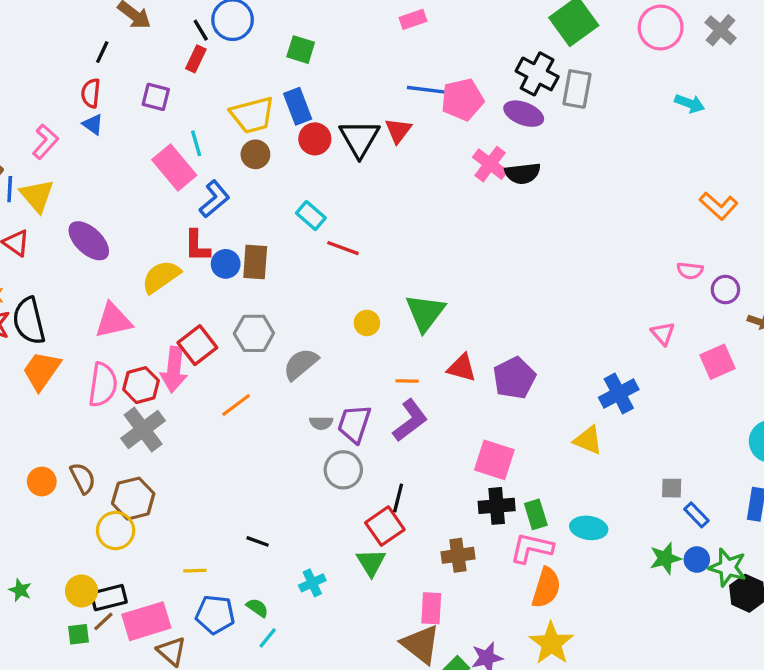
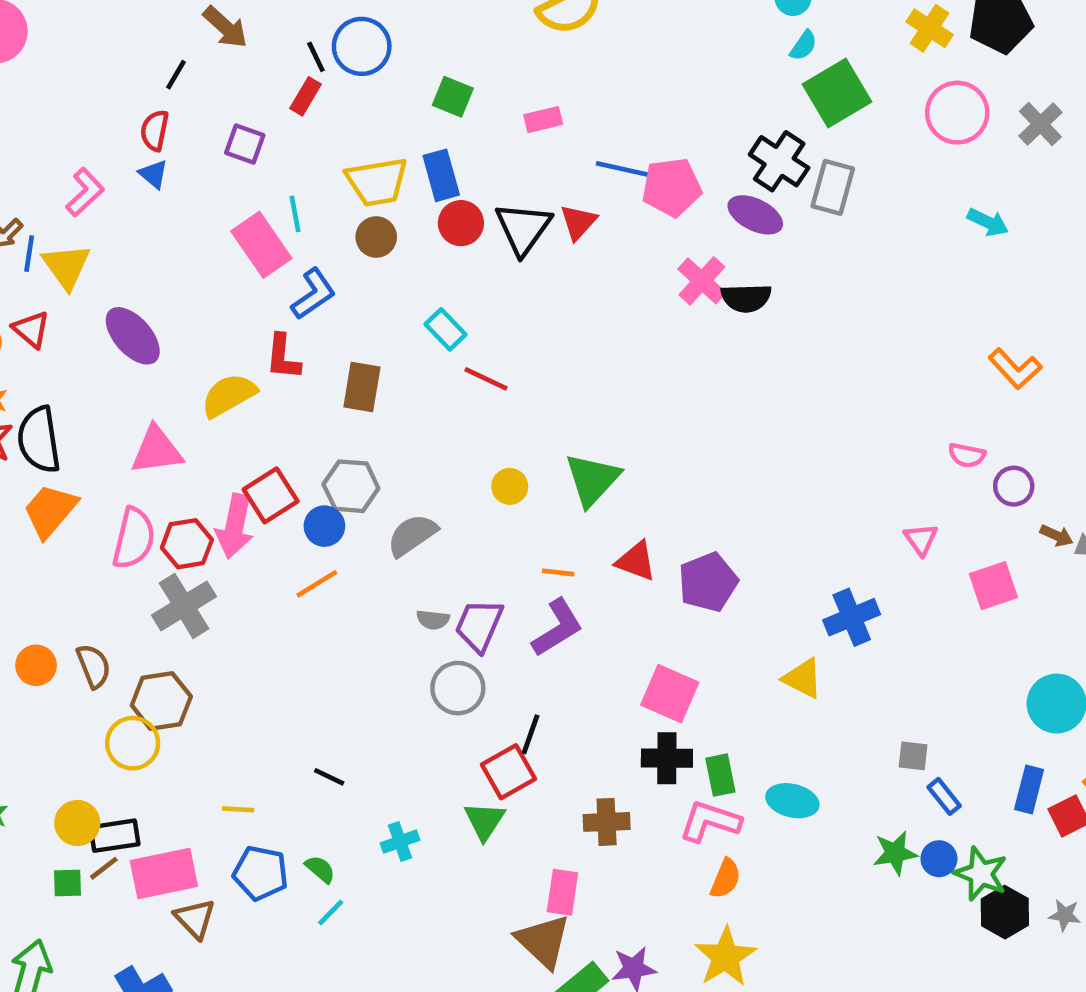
pink rectangle: (413, 19) -> (543, 120), moved
blue circle: (226, 264) -> (324, 526), moved
orange semicircle: (546, 588) -> (725, 878), size x0.7

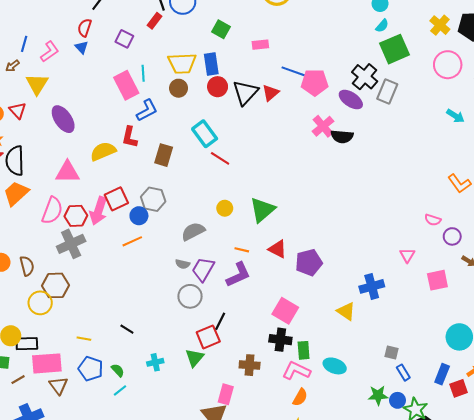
blue line: (29, 254) -> (24, 44), moved
cyan rectangle: (446, 329) -> (205, 134), size x1.4
gray semicircle: (412, 535) -> (193, 231), moved
brown line: (104, 868) -> (18, 380), moved

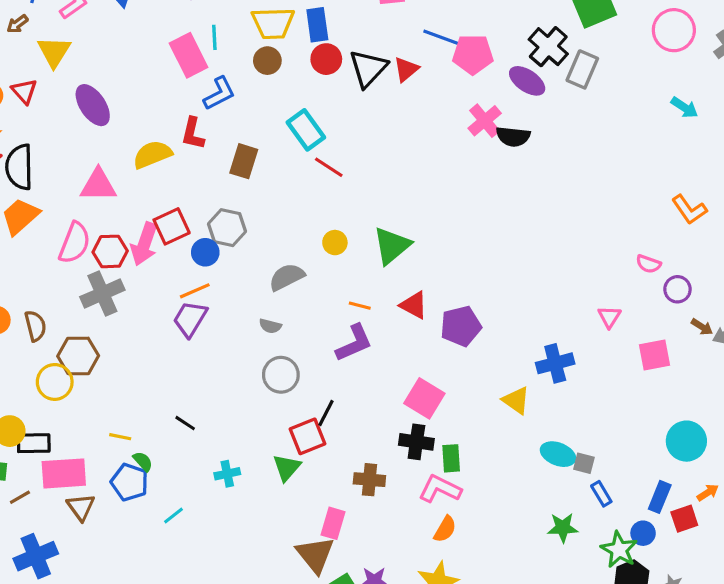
purple trapezoid: (203, 269) -> (190, 319), moved
cyan ellipse: (335, 366) -> (558, 454), moved
green semicircle: (118, 370) -> (143, 461), moved
blue circle: (398, 400) -> (643, 533), moved

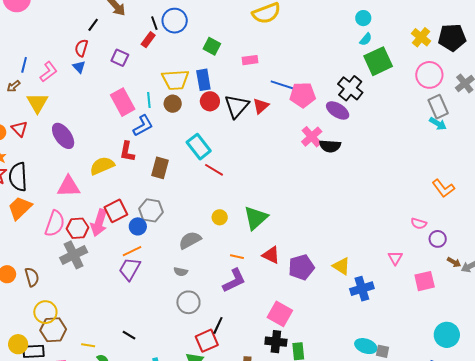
cyan line: (214, 37) -> (149, 100), moved
gray rectangle: (582, 69) -> (438, 107), moved, turned -45
brown hexagon: (78, 356) -> (53, 330), moved
yellow triangle: (516, 400) -> (341, 266), moved

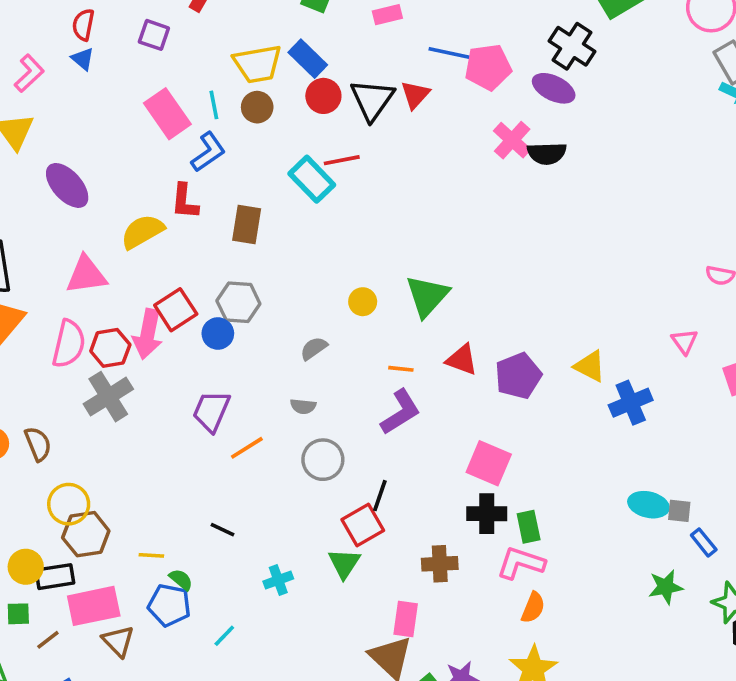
blue rectangle: (203, 80) -> (308, 59), turned -30
red line: (214, 170) -> (342, 160), moved, turned -36
gray semicircle: (190, 240) -> (314, 348), size x0.7
orange line: (132, 251) -> (247, 448), moved

